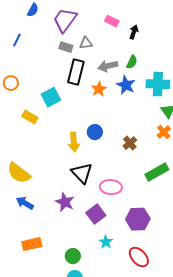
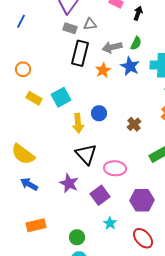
orange circle: (11, 83) -> (23, 69), moved
cyan square: (51, 97) -> (61, 97), moved

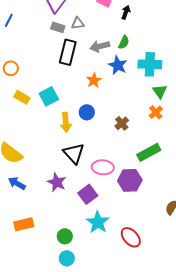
orange star: (103, 70) -> (94, 80), moved
purple hexagon: (142, 200) -> (130, 180), moved
cyan star: (110, 223) -> (98, 222), size x1.6

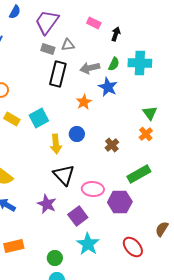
cyan cross: (150, 64) -> (140, 63), moved
red ellipse: (131, 237) -> (133, 247), moved

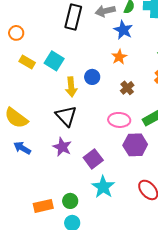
orange star: (84, 102) -> (119, 57), moved
cyan square: (39, 118) -> (54, 61), turned -30
black triangle: (64, 175) -> (66, 116), moved
pink ellipse: (93, 189) -> (119, 120), moved
orange rectangle: (14, 246) -> (43, 206), moved

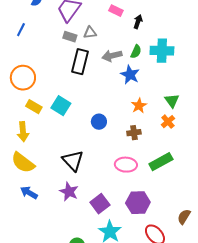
orange circle: (16, 33) -> (23, 78), size x1.6
orange star: (119, 57) -> (139, 106), moved
yellow arrow: (71, 87) -> (23, 132), moved
brown cross: (127, 88) -> (134, 133), turned 32
purple hexagon: (135, 145) -> (138, 203), moved

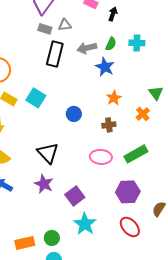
cyan cross: (162, 51) -> (137, 43), size x0.7
green triangle: (172, 101) -> (156, 93), moved
purple hexagon: (138, 203) -> (128, 192), moved

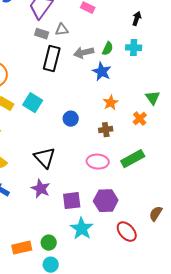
black arrow: (113, 14) -> (137, 19), moved
purple hexagon: (128, 192) -> (106, 201), moved
purple square: (75, 196) -> (72, 201), turned 30

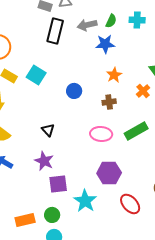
blue star: (102, 72) -> (105, 44), turned -30
black triangle: (45, 158) -> (48, 130), size x0.6
purple square: (72, 201) -> (58, 184), moved

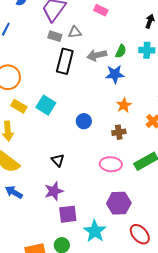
purple star: (44, 161) -> (54, 191), turned 30

